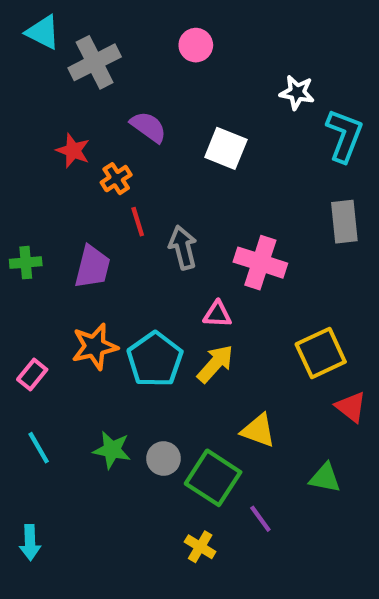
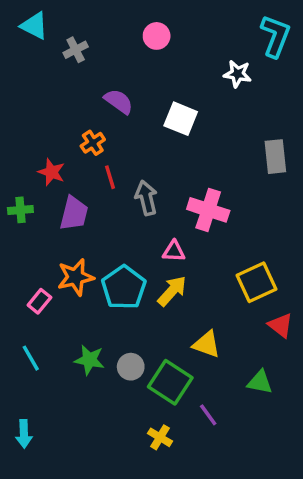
gray cross: (95, 62) -> (76, 50), size x0.6
cyan L-shape: (344, 136) -> (275, 36), moved
red star: (73, 151) -> (51, 172), moved
gray rectangle: (344, 222) -> (275, 157), moved
pink rectangle: (32, 375) -> (39, 301), moved

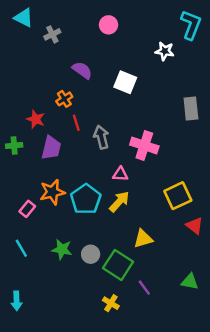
yellow triangle: (206, 344) -> (143, 239), turned -36
green triangle: (260, 382) -> (190, 282), moved

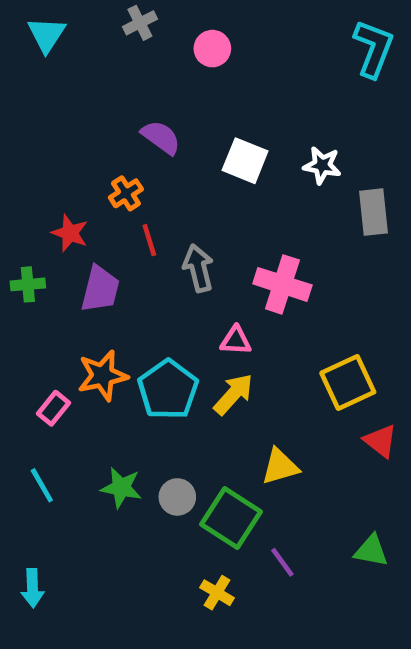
cyan triangle: (24, 18) -> (47, 35), turned 36
gray cross: (52, 34) -> (140, 23), moved
white star: (165, 51) -> (322, 165), moved

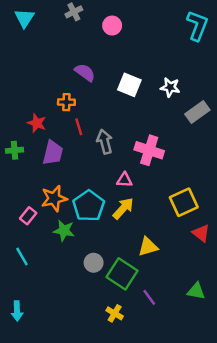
orange cross: (126, 193) -> (66, 102), turned 35
gray rectangle: (373, 212) -> (197, 112), turned 60
green star: (121, 488) -> (64, 231), moved

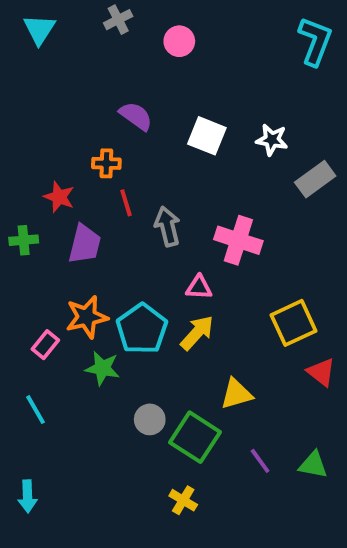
purple line: (149, 297) -> (260, 461), moved

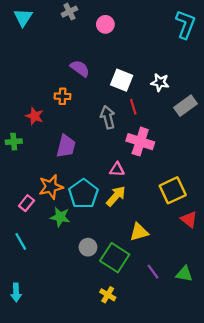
red line: (126, 203) -> (133, 107), moved
gray arrow: (167, 226) -> (108, 117), moved
purple trapezoid: (85, 244) -> (66, 146), moved

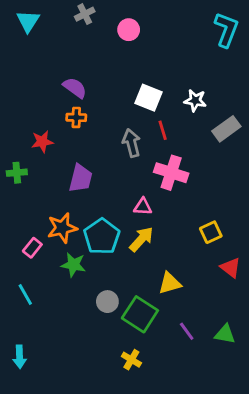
purple semicircle: (80, 68) -> (75, 88), moved
red star: (35, 116) -> (42, 142), turned -30
yellow square: (173, 190) -> (211, 232), size x0.7

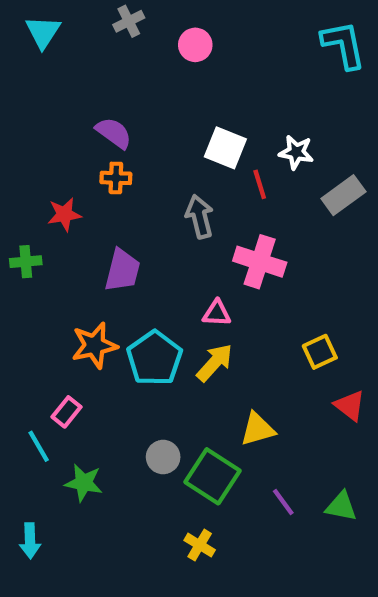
cyan L-shape: (226, 30) -> (343, 45), turned -32
red line: (163, 130) -> (260, 184), moved
pink rectangle: (32, 248) -> (66, 412), moved
green star: (73, 265) -> (84, 483), moved

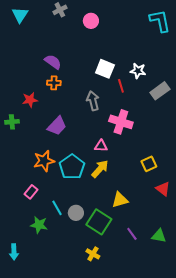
purple trapezoid: (122, 270) -> (57, 126), turned 30
cyan line: (39, 446) -> (57, 208), moved

